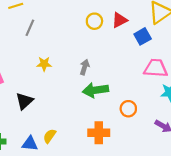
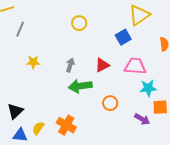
red triangle: (120, 20) -> (102, 65), moved
black triangle: (24, 101) -> (15, 111), moved
orange cross: (99, 133) -> (66, 125), moved, turned 30

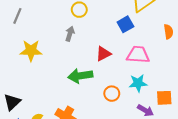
yellow star: (33, 62) -> (31, 51), size x1.5
gray arrow: (70, 65) -> (70, 34), moved
cyan star: (148, 88) -> (138, 83), moved

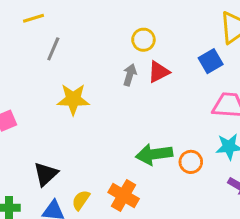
red triangle: (103, 54) -> (159, 72), moved
green arrow: (80, 76) -> (154, 154), moved

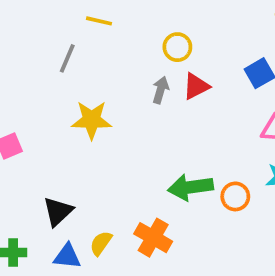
yellow line: (33, 18) -> (99, 21), moved, turned 30

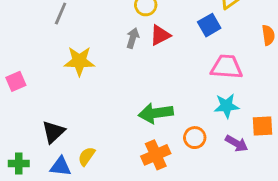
orange circle: (235, 196) -> (195, 138), moved
orange cross: (153, 238) -> (156, 155), moved, turned 36

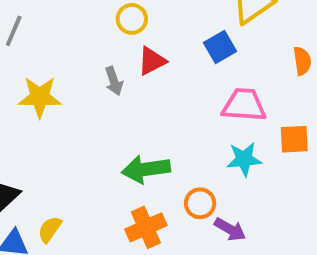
gray arrow: (133, 38) -> (114, 81), moved, turned 144
orange square: (263, 126) -> (294, 139), moved
purple arrow: (237, 143) -> (230, 229), moved

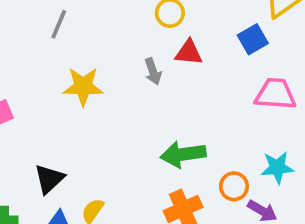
red triangle: (152, 61) -> (189, 53), turned 32
cyan star: (244, 159) -> (277, 168), moved

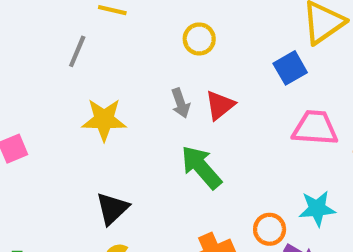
red triangle: (189, 53) -> (220, 105), moved, turned -44
green arrow: (183, 154) -> (201, 167), moved, turned 57
black triangle: (49, 179) -> (112, 209), moved

